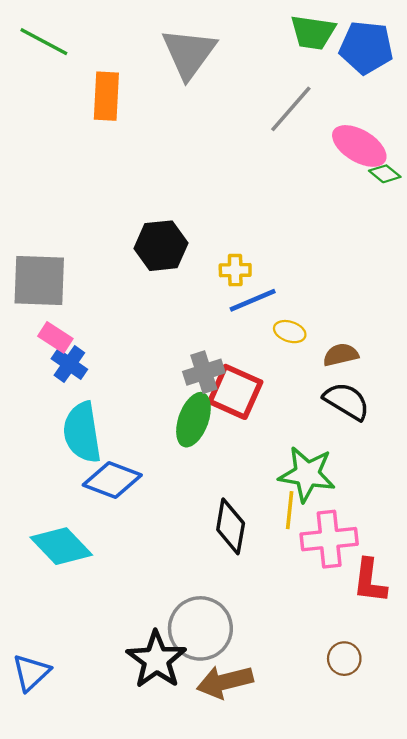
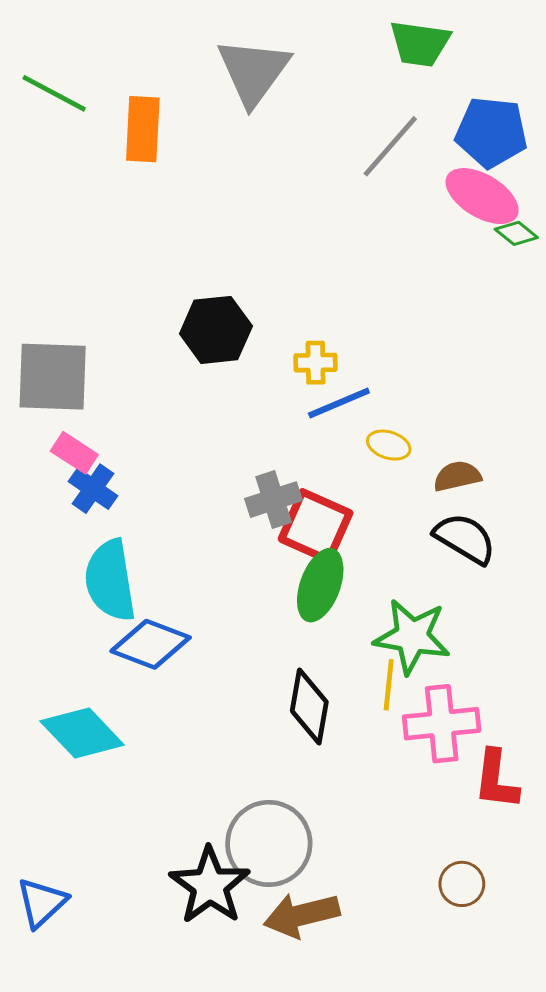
green line: (44, 42) -> (54, 93), moved
blue pentagon: (366, 47) -> (491, 132), moved
green ellipse: (193, 420) -> (320, 585), moved

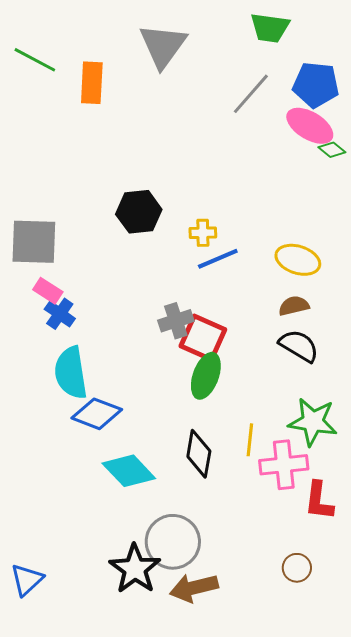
yellow ellipse: (389, 445) -> (298, 260), moved, size x1.6
green star: (412, 636) -> (313, 422), moved
cyan diamond: (82, 733) -> (129, 471), moved

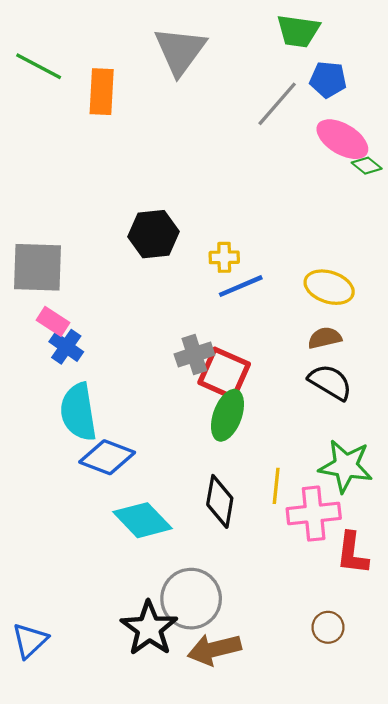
blue pentagon: (316, 85) -> (328, 80), moved, size x0.7

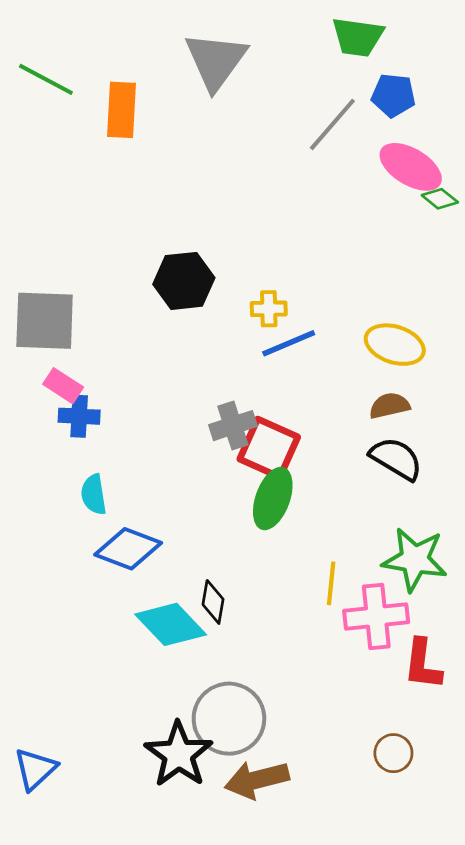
blue cross: (66, 347) -> (79, 416), turned -32
cyan semicircle: (78, 412) -> (94, 494), size x0.6
black diamond: (220, 501) -> (213, 602), moved, size x0.7

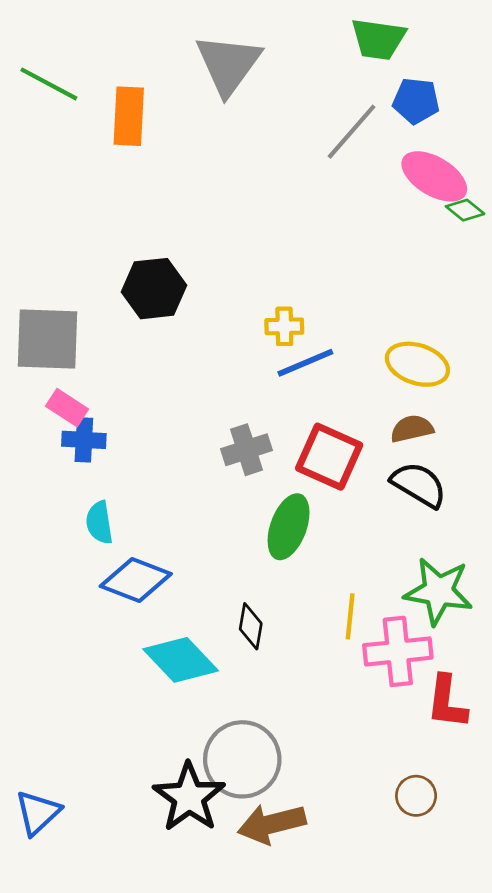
black hexagon: (184, 281) -> (154, 289), moved
red square: (269, 448) -> (329, 457), moved
black diamond: (213, 602) -> (251, 626), moved

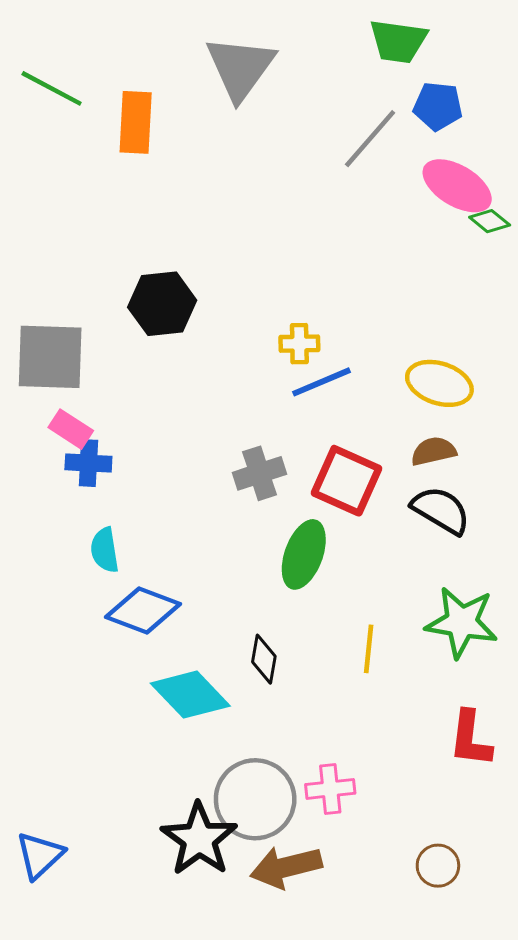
pink cross: (398, 651) -> (330, 789), moved, size x0.7
brown circle: (416, 796) -> (438, 866), moved

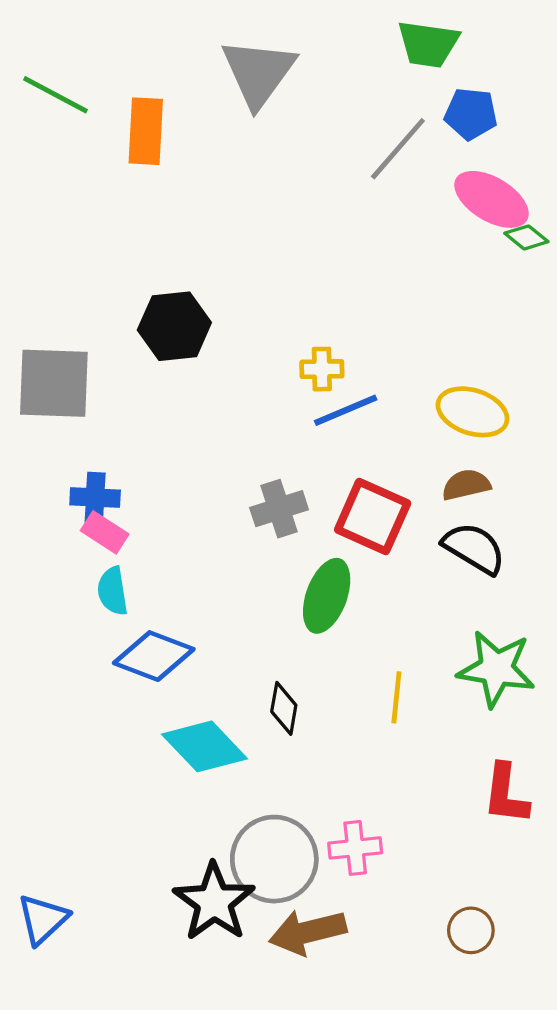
pink rectangle: (71, 429) -> (105, 532), moved

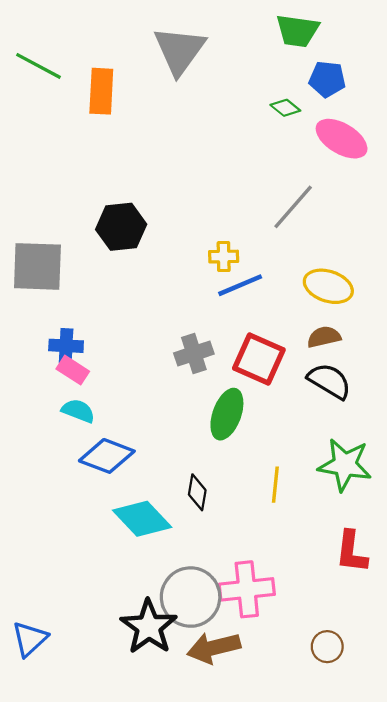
gray line: (398, 149) -> (293, 207), moved
green diamond: (526, 237) -> (285, 108), moved
cyan semicircle: (113, 591) -> (78, 411), turned 120
pink cross: (355, 848) -> (247, 589), size x1.5

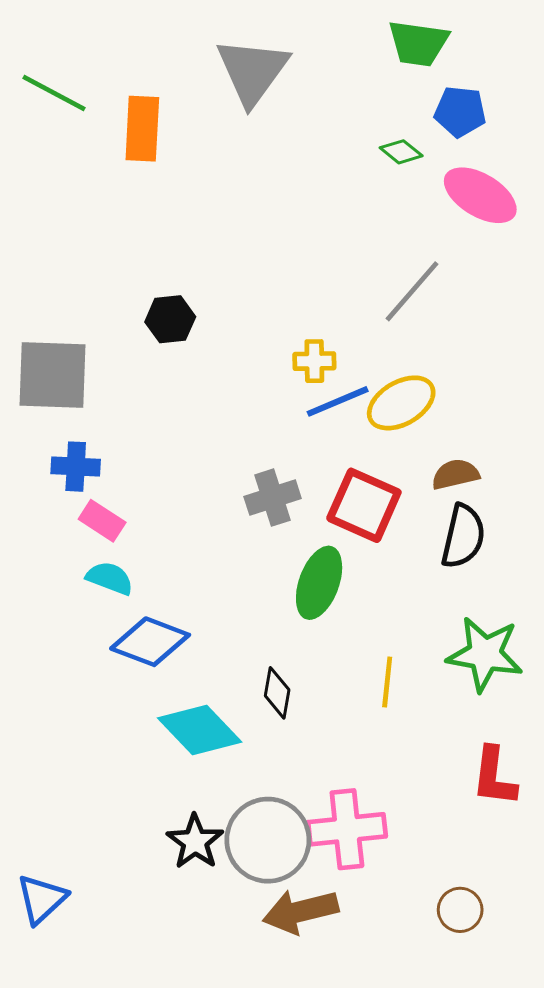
black hexagon: (121, 227) -> (170, 319), size x0.7
yellow ellipse: (328, 286) -> (401, 403), moved, turned -48
blue cross: (66, 346) -> (76, 467), moved
black semicircle: (329, 381) -> (463, 536), turned 72
black star: (149, 627) -> (195, 842), moved, size x0.7

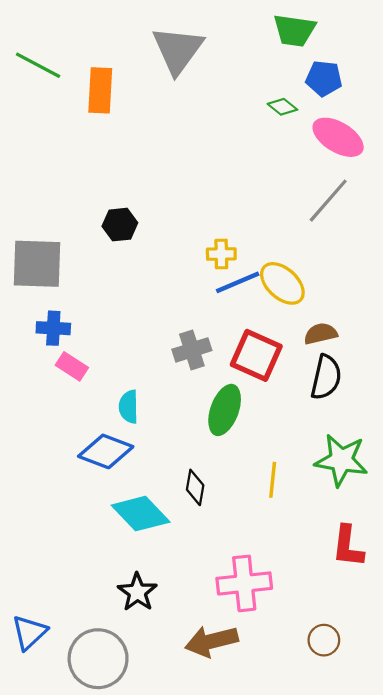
gray line: (412, 291) -> (328, 201), moved
yellow ellipse: (401, 403) -> (282, 283), turned 72
cyan semicircle: (110, 578) -> (129, 407), moved, turned -112
gray circle: (268, 840) -> (98, 659), moved

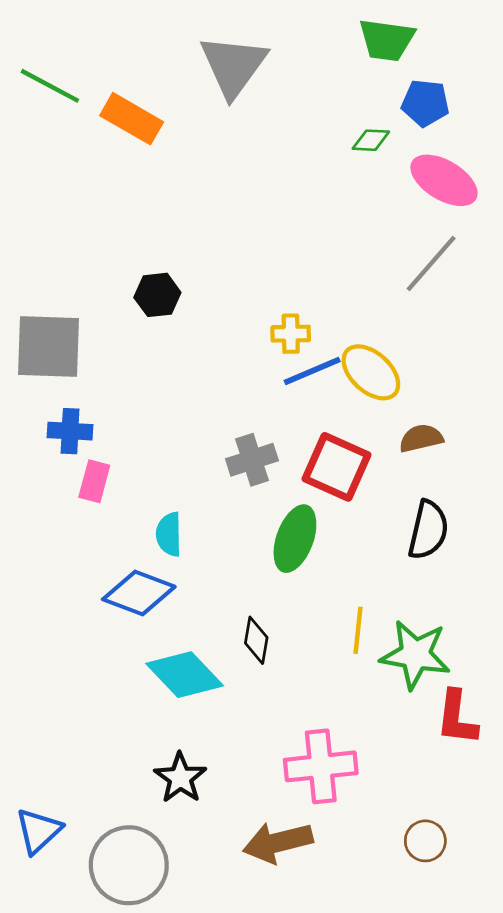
orange rectangle: (100, 90) -> (132, 119), turned -63
green diamond: (282, 107) -> (371, 140), turned -36
pink rectangle: (72, 366) -> (94, 481), turned 72
black semicircle: (326, 377) -> (428, 530), moved
green star: (341, 460) -> (415, 655), moved

